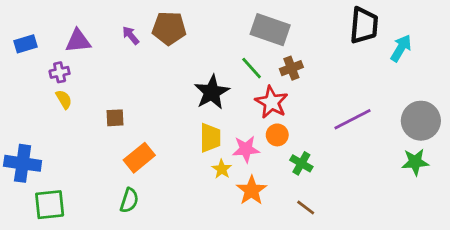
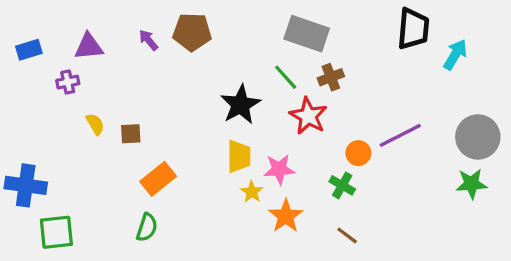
yellow semicircle: (64, 99) -> (95, 124), moved
orange circle: (277, 135) -> (358, 153), moved

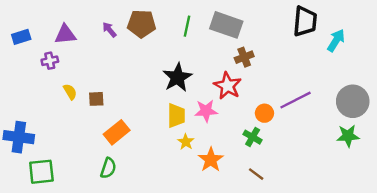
green line: (286, 77) -> (187, 26), moved, turned 54
pink star: (279, 169) -> (206, 111), moved

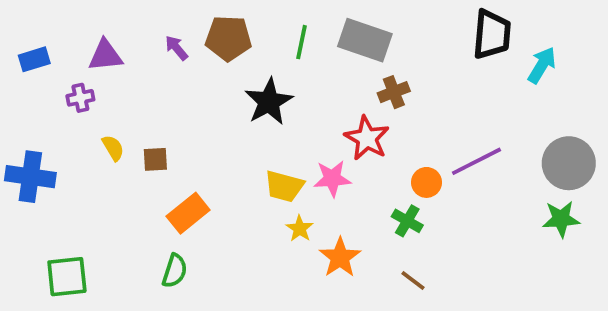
black star: (177, 77) -> (269, 102), moved
yellow trapezoid: (176, 116) -> (284, 186), turned 105
blue cross: (19, 137) -> (30, 177), moved

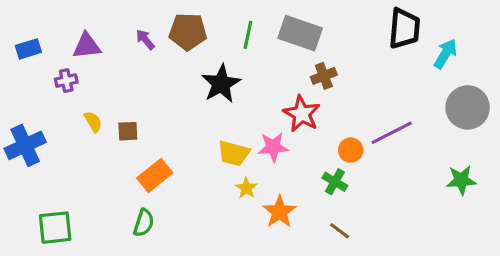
gray circle: (569, 163) -> (468, 107), moved
blue cross: (30, 177) -> (25, 145), turned -33

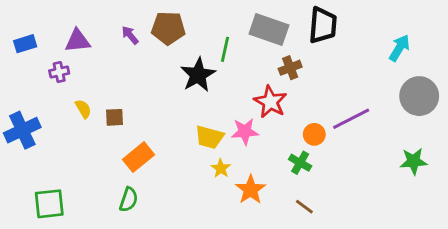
black trapezoid: (404, 28) -> (323, 25), moved
green line: (248, 35) -> (225, 49), moved

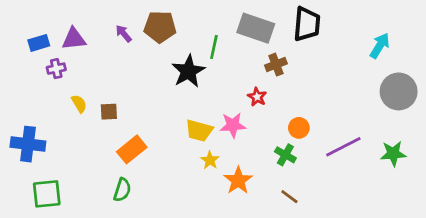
blue rectangle: (25, 44) -> (39, 43), moved
red star: (270, 102) -> (257, 97), size x0.6
purple line: (351, 119) -> (343, 147), moved
blue cross: (22, 130) -> (28, 144), moved, turned 32

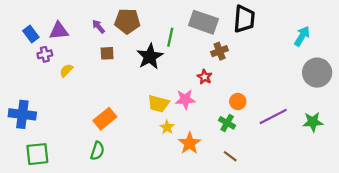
blue rectangle: (39, 43) -> (31, 34), turned 70
yellow semicircle: (79, 104) -> (66, 70), moved, turned -104
brown square: (109, 112) -> (107, 53), moved

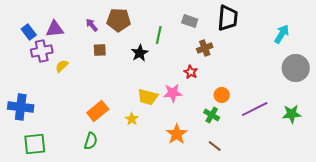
gray rectangle: (203, 22) -> (190, 21), size x0.6
purple cross: (45, 54) -> (42, 51), size x1.5
black star: (150, 56) -> (140, 53), size x0.7
yellow star: (167, 127) -> (132, 119), moved

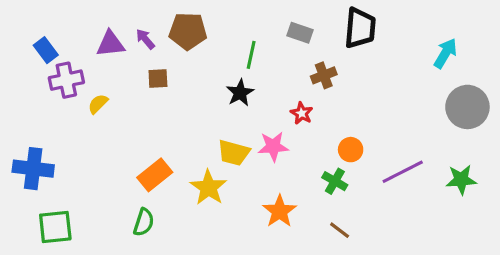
purple triangle: (55, 29) -> (111, 44), moved
black star: (140, 53) -> (240, 93), moved
yellow star: (132, 119) -> (208, 188), size x1.6

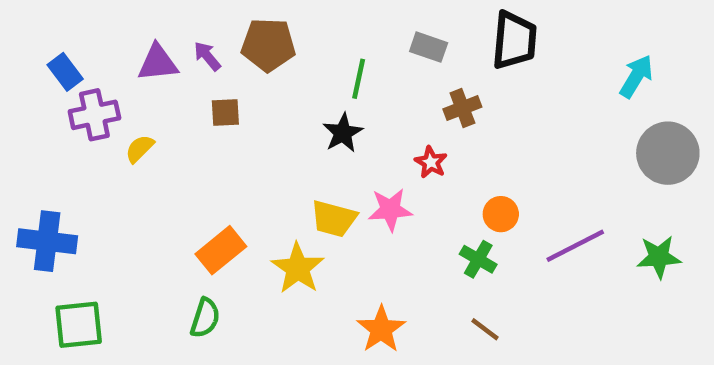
orange star: (280, 211) -> (381, 329), moved

